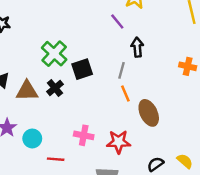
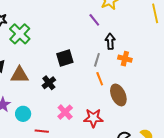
green cross: (54, 54) -> (20, 34), moved
orange cross: (188, 66) -> (125, 59), moved
black cross: (55, 88) -> (49, 83), moved
pink cross: (84, 135) -> (65, 112), turned 35

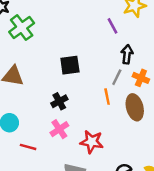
gray line: (97, 60) -> (117, 77), moved
black cross: (49, 83) -> (59, 101), moved
brown ellipse: (118, 95) -> (135, 107), moved

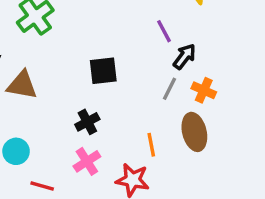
purple line: (113, 26) -> (164, 31), moved
black arrow: (127, 54) -> (184, 57), turned 30
orange line: (107, 97) -> (151, 145), moved

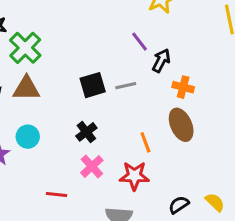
brown triangle: (22, 85) -> (26, 88), moved
gray line: (170, 89) -> (126, 86), moved, turned 60
cyan circle: (16, 151) -> (28, 137), moved

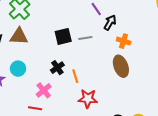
orange line: (145, 142) -> (75, 76), moved
pink cross: (92, 166) -> (44, 90), moved

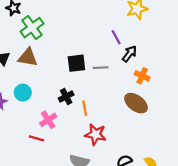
brown ellipse: (121, 66) -> (136, 103), turned -40

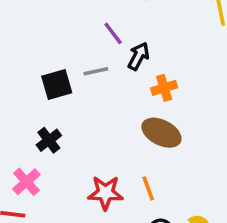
gray line: (101, 68) -> (96, 71), moved
orange cross: (142, 76) -> (164, 88), turned -32
orange line: (85, 108) -> (148, 188), moved

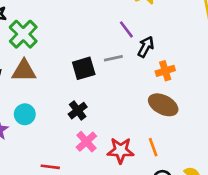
pink cross: (26, 182) -> (86, 142), moved

